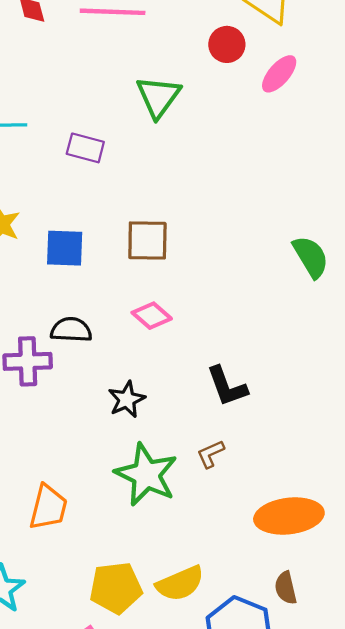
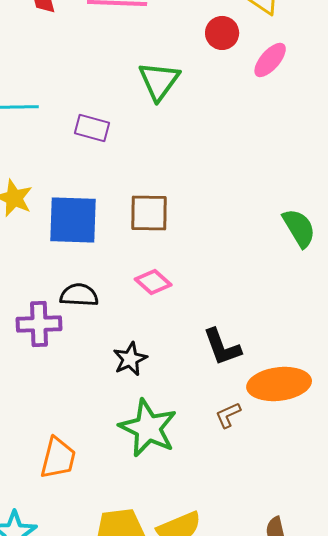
blue square: (65, 248) -> (73, 220), size x1.4
brown L-shape: (211, 454) -> (228, 415), moved
orange ellipse: (289, 516) -> (279, 384), moved

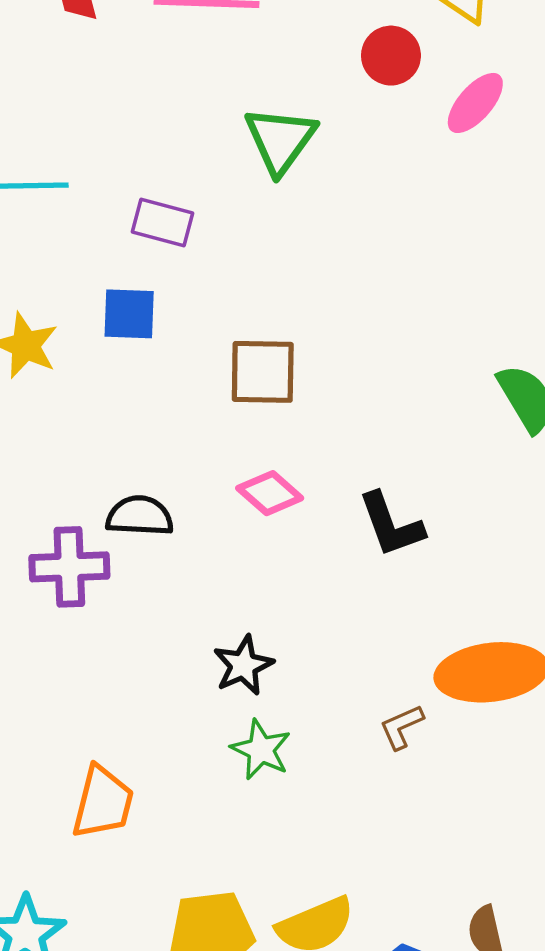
blue square: (73, 220) -> (129, 314), moved, size x0.6
black L-shape: (222, 347) -> (391, 525), moved
black star: (130, 359) -> (243, 665), moved
green star: (148, 428) -> (261, 750), size x0.6

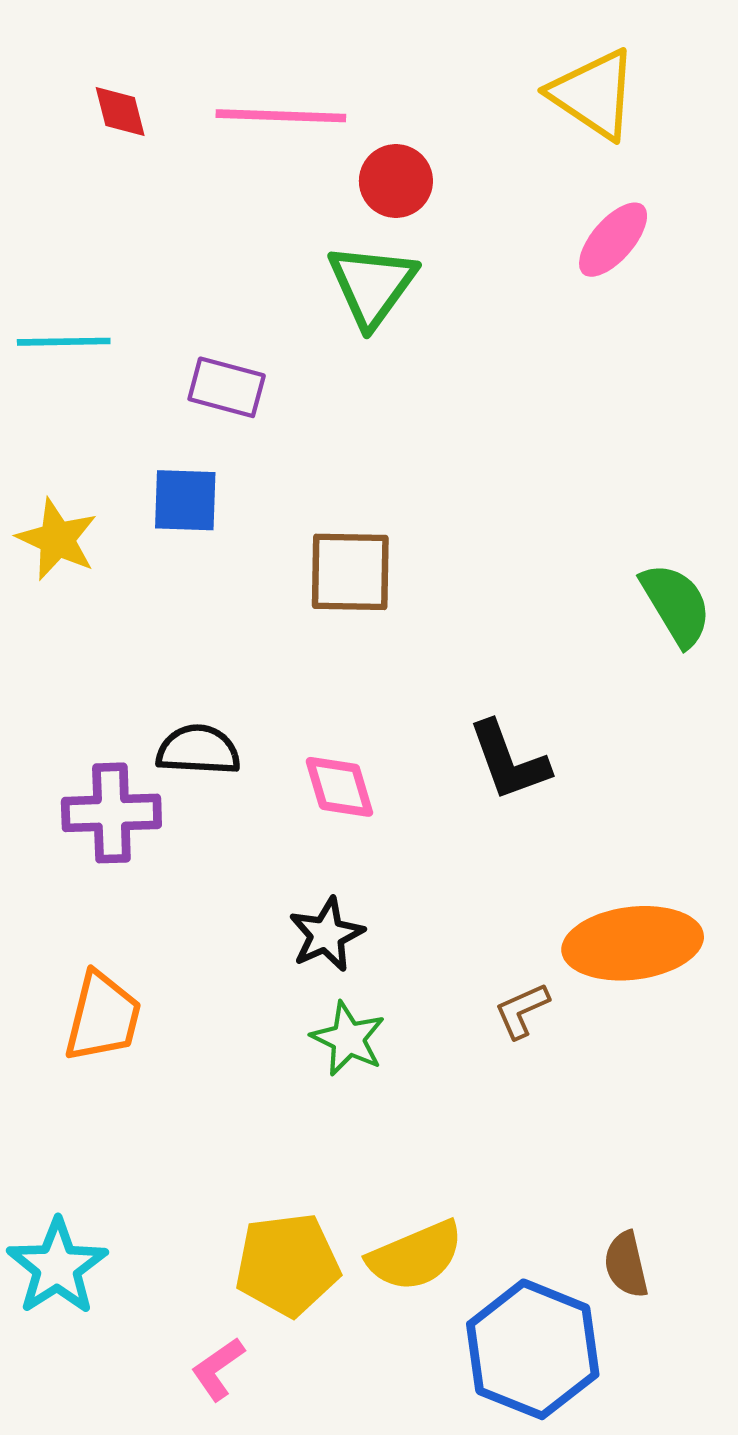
red circle: (391, 56) -> (396, 181), moved
pink diamond: (270, 493) -> (339, 787), moved, turned 32
orange trapezoid: (103, 802) -> (103, 1017), moved

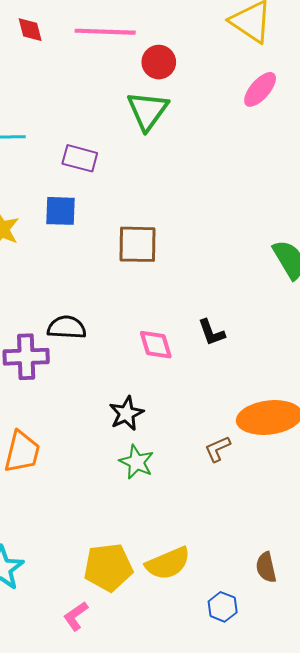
black L-shape: (509, 761) -> (211, 332), size x0.7
pink diamond: (339, 787) -> (156, 345), moved
blue hexagon: (533, 1349) -> (223, 607), size x0.5

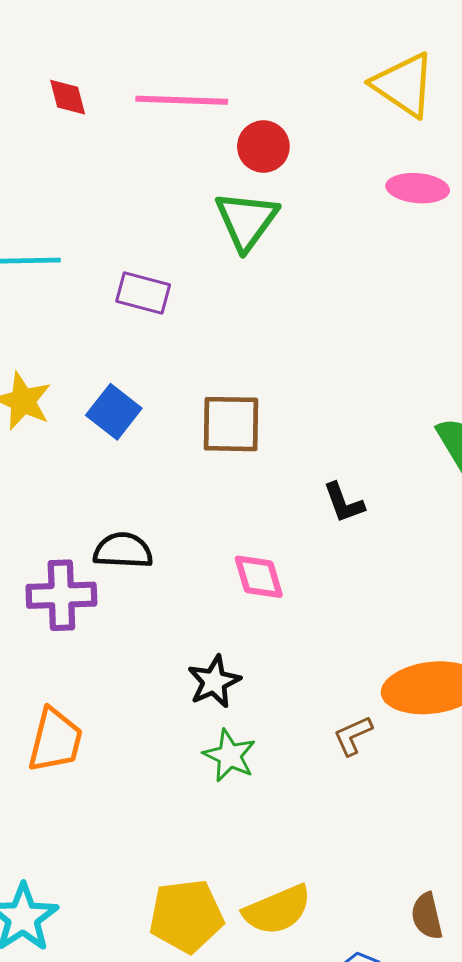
pink ellipse: (260, 89) -> (418, 188), turned 54
blue square: (61, 211) -> (114, 412), moved, turned 36
black L-shape: (211, 332) -> (344, 503), moved

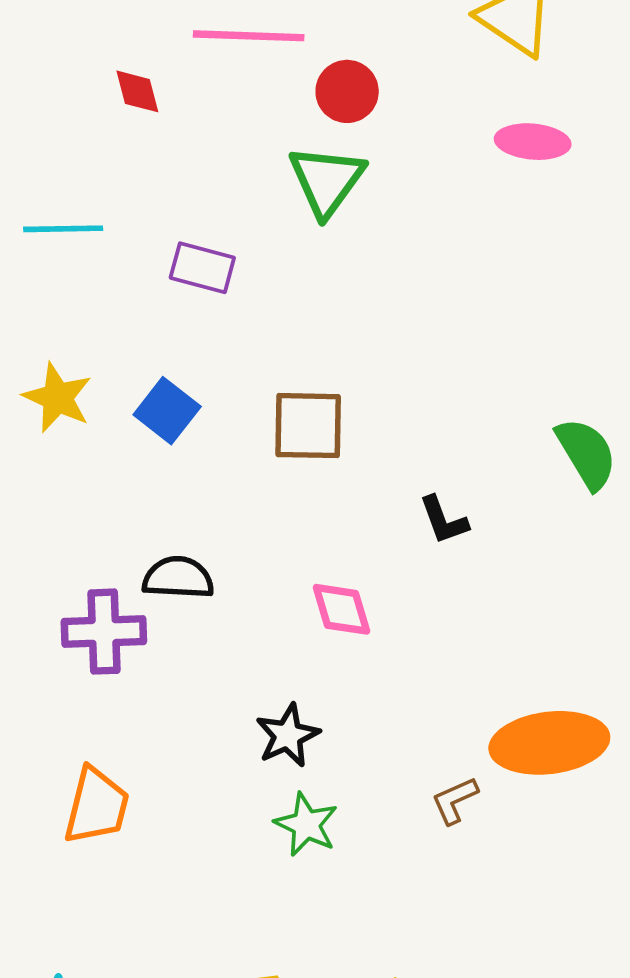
red diamond: (68, 97) -> (137, 91), moved

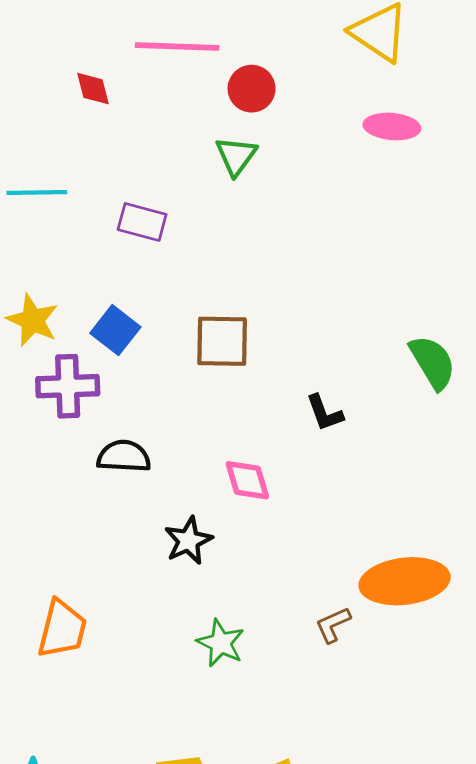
green triangle: (327, 181) -> (236, 156), size x0.7
purple cross: (104, 632) -> (68, 386), moved
black star: (288, 735) -> (188, 541), moved

